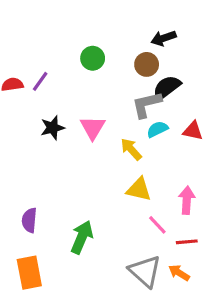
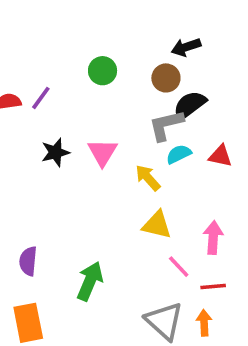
orange arrow: (179, 273) -> (204, 323), turned 55

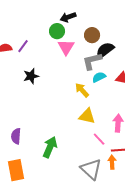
black arrow: (186, 47) -> (68, 17), moved
pink triangle: (103, 152) -> (66, 47), moved
orange arrow: (204, 323) -> (112, 162), moved

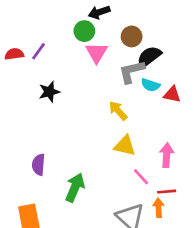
cyan semicircle: (99, 77) -> (150, 85), moved, turned -136
purple semicircle: (16, 136) -> (39, 165), moved

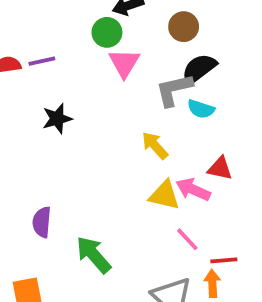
brown circle: (132, 36) -> (184, 27), moved
purple line: (39, 51) -> (42, 61), turned 42
red triangle: (172, 94) -> (220, 168), moved
pink arrow: (167, 155) -> (193, 190), moved, turned -70
green arrow: (75, 188) -> (94, 255), turned -64

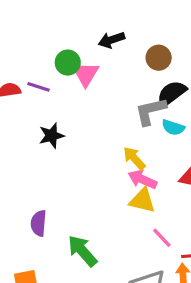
green circle: (107, 32) -> (68, 63), moved
purple line: (42, 61) -> (39, 87), turned 30
pink triangle: (124, 63) -> (86, 74), moved
pink arrow: (193, 190) -> (142, 179), moved

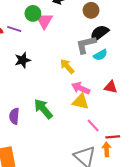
cyan semicircle: (173, 127) -> (100, 55), turned -48
yellow arrow: (134, 158) -> (67, 66), moved
green arrow: (82, 251) -> (43, 109), moved

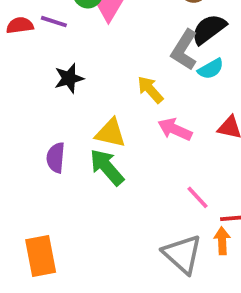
gray L-shape: (86, 45) -> (184, 50), turned -45
yellow triangle: (81, 102) -> (111, 133), moved
purple semicircle: (14, 116) -> (56, 158), moved

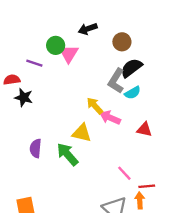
red semicircle: (20, 25) -> (12, 80), moved
black star: (69, 78) -> (24, 97), moved, turned 30
pink arrow: (175, 129) -> (110, 118), moved
yellow triangle: (111, 133) -> (82, 133), moved

